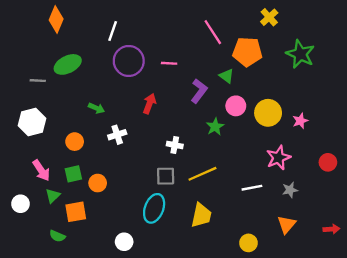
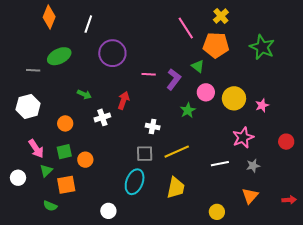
yellow cross: (269, 17) -> (221, 16), moved
white line: (113, 31) -> (88, 24), moved
pink line: (169, 63) -> (149, 74), moved
red arrow: (149, 104) -> (123, 100), moved

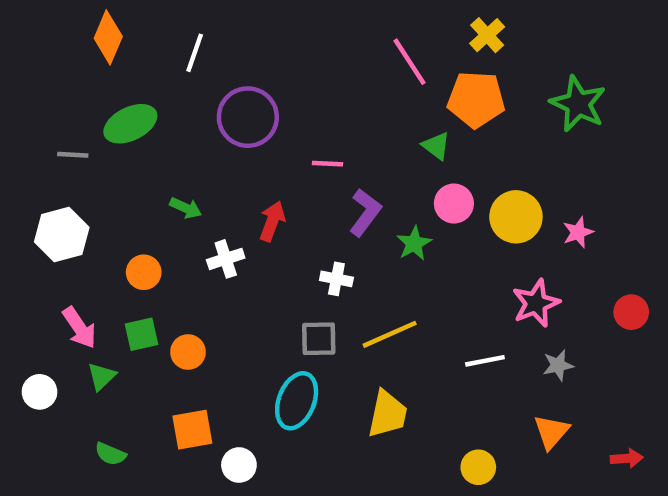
purple L-shape: (174, 79) -> (365, 212), moved
orange square: (66, 185) -> (192, 430), moved
red arrow: (289, 200) -> (627, 458), moved

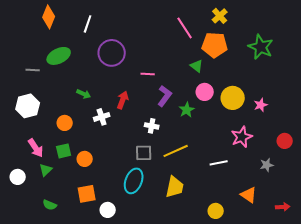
gray star: (558, 365) -> (267, 165), moved
orange triangle: (551, 432) -> (249, 195), turned -36

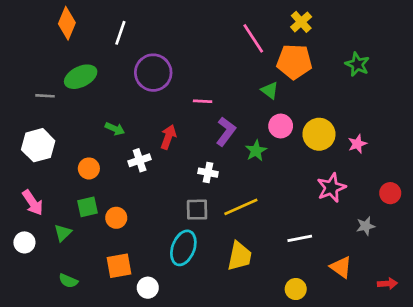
green star: (261, 47) -> (357, 64), size x0.7
pink arrow: (36, 148) -> (33, 203), moved
white line: (219, 163) -> (300, 238), moved

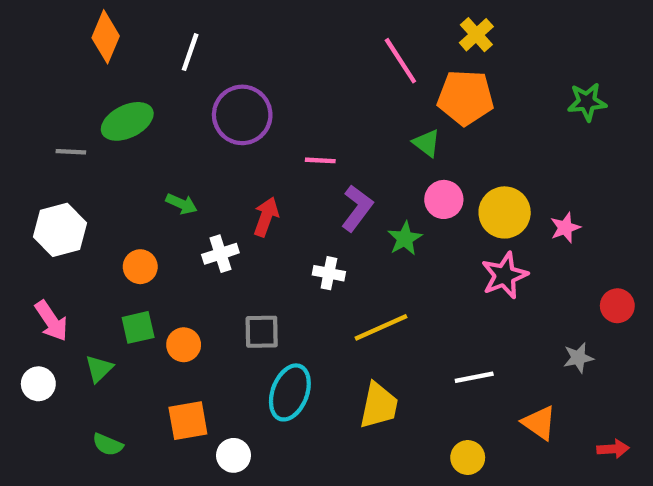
green star: (357, 64) -> (587, 102), moved, turned -30
pink star: (331, 188) -> (505, 275), moved
gray square: (197, 210) -> (262, 332), moved

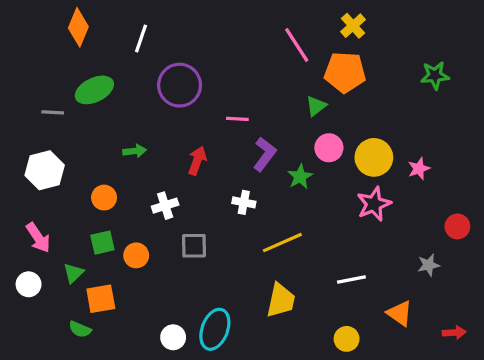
green triangle: (426, 143) -> (316, 106), turned 45
green arrow: (181, 204) -> (135, 151), turned -30
white cross: (220, 254) -> (165, 206), moved
cyan ellipse: (290, 392) -> (215, 329), moved
orange square: (188, 421) -> (101, 299), moved

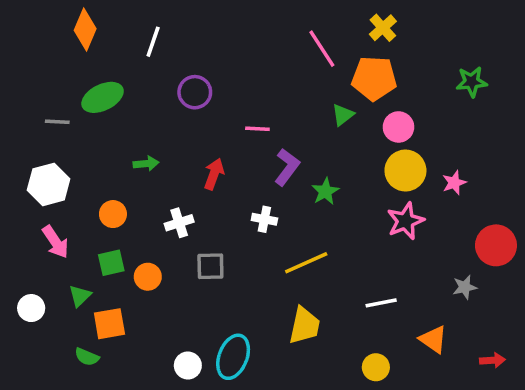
purple circle: (180, 85) -> (195, 92), size x0.7
pink circle: (329, 148) -> (398, 127), moved
red circle: (457, 226) -> (496, 245), size x1.5
pink arrow: (38, 238) -> (56, 242), moved

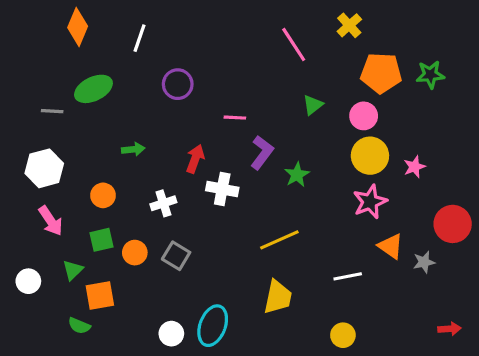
orange pentagon: (374, 78) -> (381, 73), moved
white cross: (264, 219) -> (222, 189), moved, size x1.4
gray square: (210, 266) -> (176, 256), moved, turned 32
orange triangle: (433, 339) -> (391, 246), moved

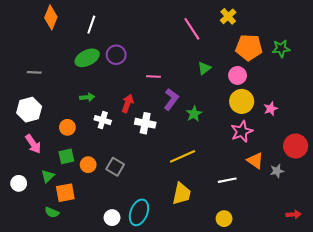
green ellipse: (93, 89) -> (87, 58), moved
white cross: (163, 203) -> (103, 120), moved, turned 35

